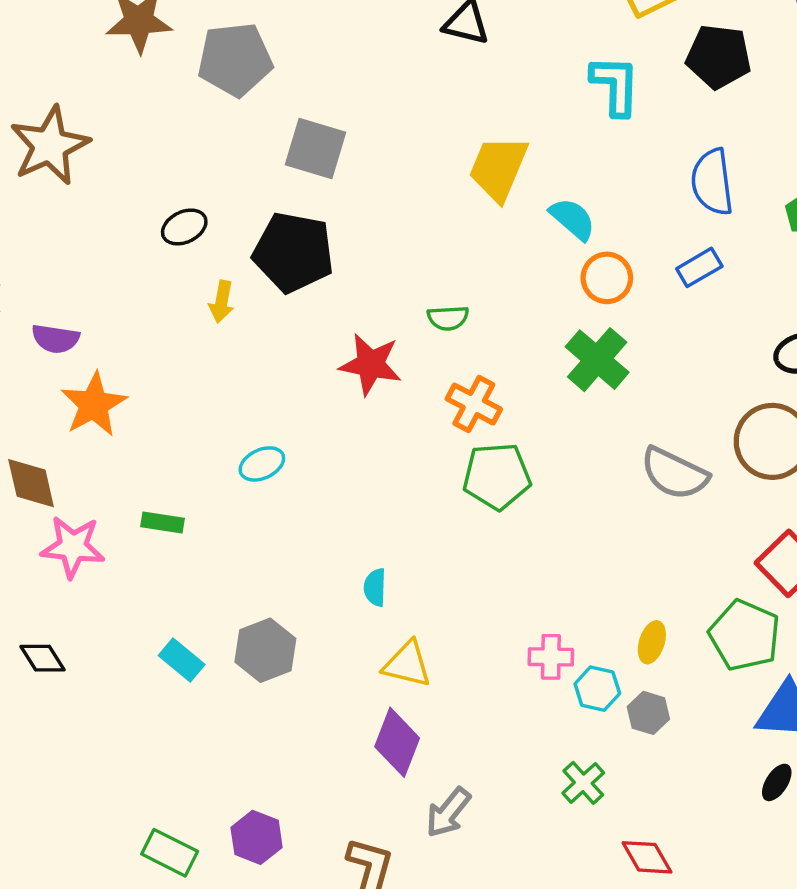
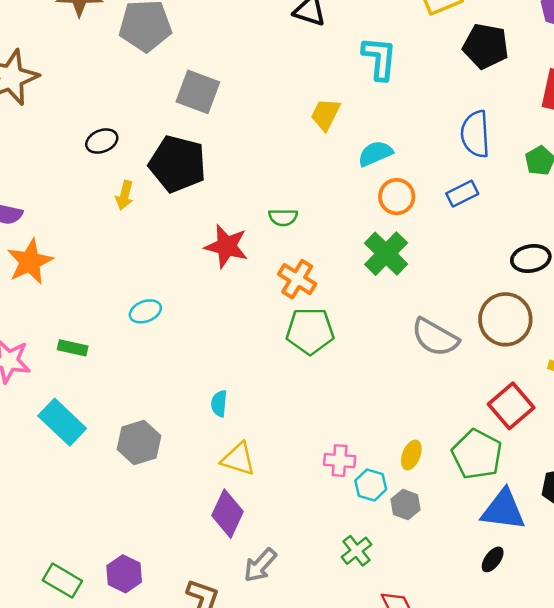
cyan L-shape: (615, 85) -> (379, 58), moved
yellow trapezoid: (498, 168) -> (325, 114), size x0.7
cyan semicircle: (573, 219) -> (375, 153), turned -68
cyan rectangle: (182, 660) -> (62, 422), moved, size x1.5

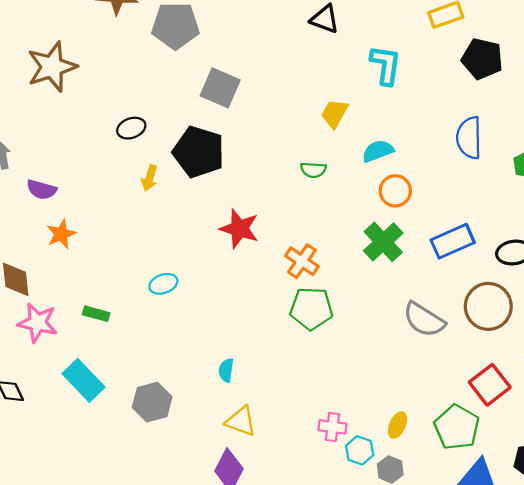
blue rectangle: (462, 194) -> (453, 241), moved, size x1.5
green semicircle: (283, 217) -> (313, 170), moved
orange star: (30, 262) -> (61, 234), size x0.7

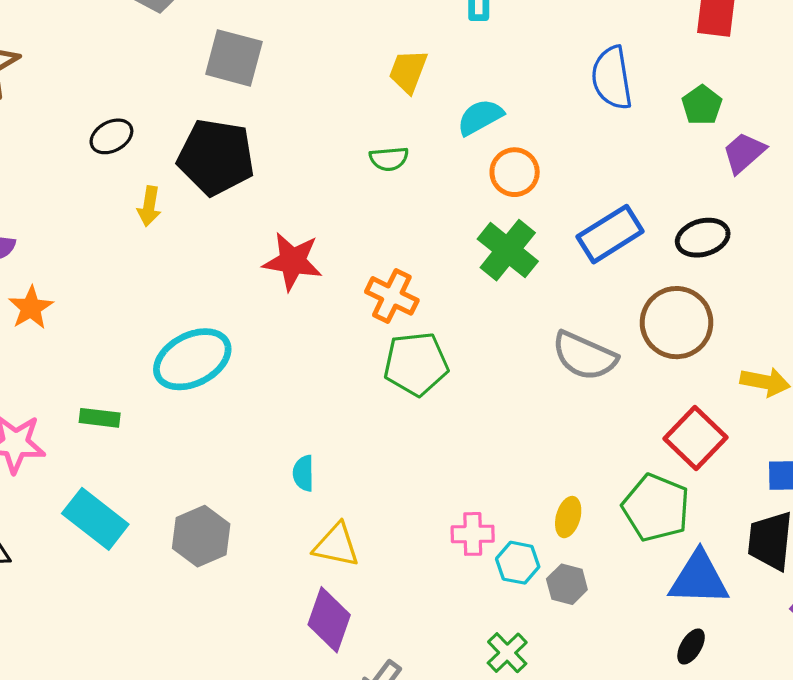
cyan ellipse: (163, 284) -> (192, 359), size x1.8

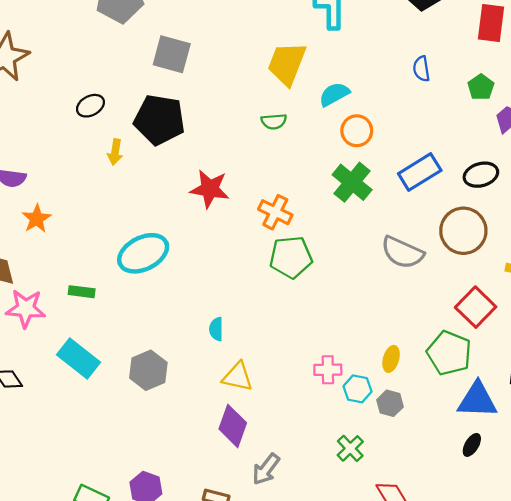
yellow trapezoid: (408, 71) -> (287, 64), size x1.5
blue semicircle: (612, 78) -> (421, 69), size x0.6

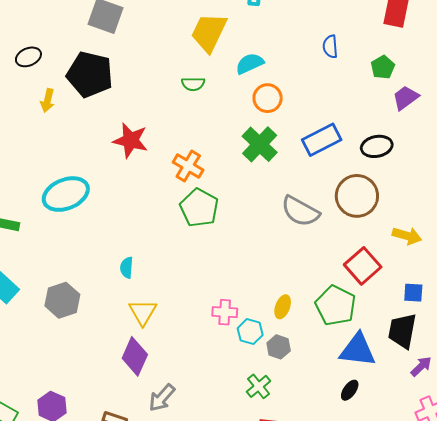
green pentagon: (291, 257) -> (199, 208), turned 30
yellow triangle: (238, 377) -> (143, 312), turned 44
green cross: (350, 448) -> (259, 386), moved

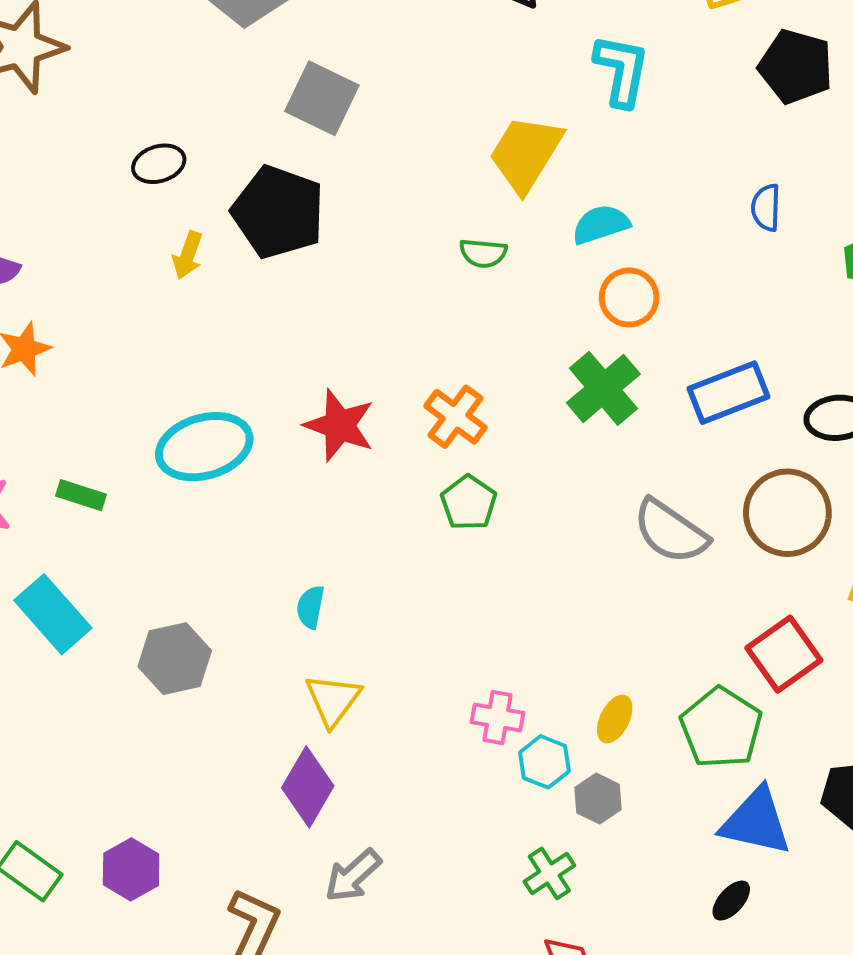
red star: (131, 140) -> (339, 425), moved
green pentagon: (199, 208) -> (469, 503), size x0.7

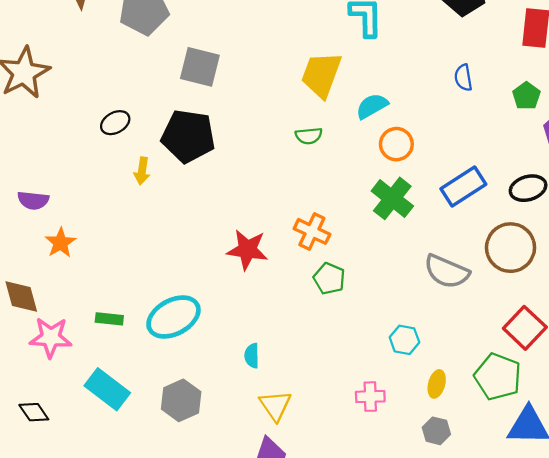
cyan ellipse: (204, 447) -> (173, 317), moved
cyan hexagon: (544, 762) -> (404, 340), moved

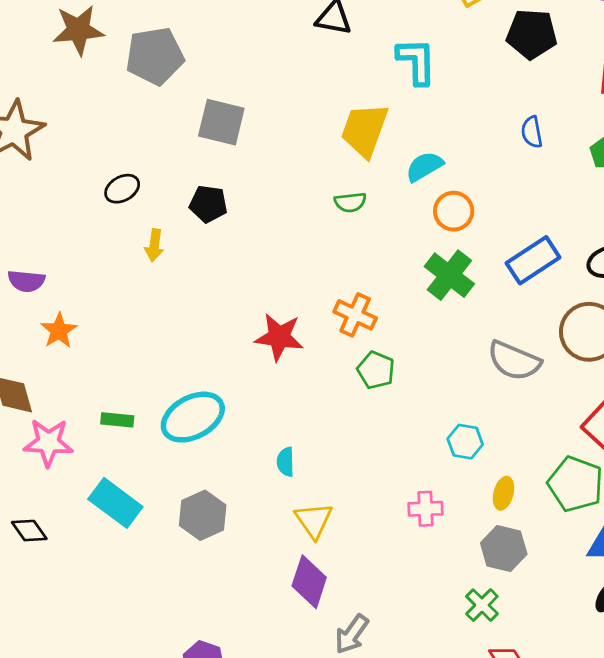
black pentagon: (188, 136) -> (208, 204), size x0.6
gray hexagon: (436, 431) -> (504, 548), size x1.4

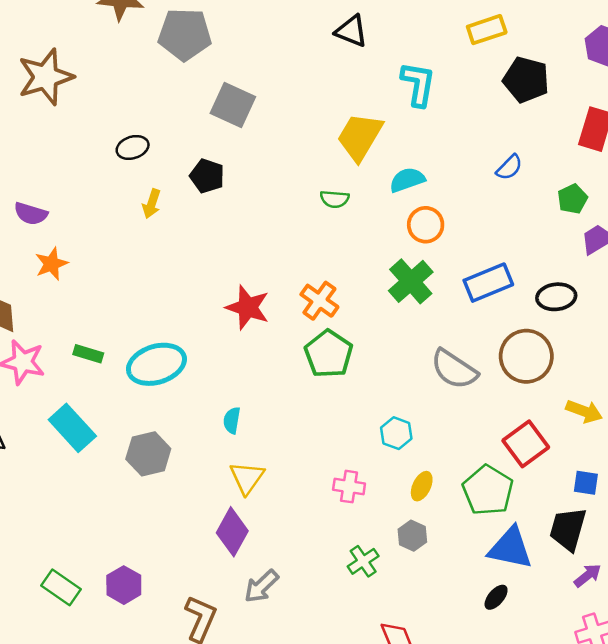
blue semicircle: (532, 132) -> (509, 167), turned -136
green pentagon: (376, 370) -> (329, 354), size x1.4
gray hexagon: (504, 548) -> (412, 536), size x0.7
green cross: (482, 605) -> (363, 561), moved

